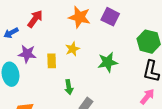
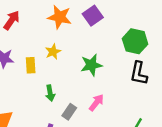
purple square: (110, 17) -> (93, 16), turned 30
pink arrow: (147, 97) -> (96, 103), moved

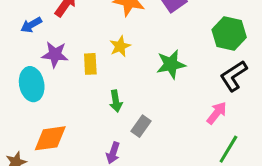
black L-shape: (139, 73) -> (234, 76), turned 45
pink arrow: (96, 103) -> (217, 113), moved

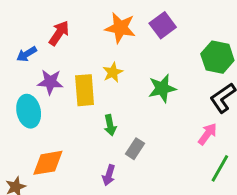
yellow rectangle: (90, 64) -> (85, 90), size x1.5

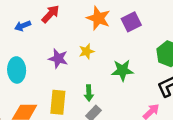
purple star: (50, 82) -> (58, 59), moved
yellow rectangle: (85, 90) -> (58, 102), moved
green arrow: (110, 125) -> (89, 93), moved

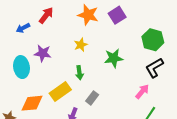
purple star: (58, 59) -> (43, 53), moved
green arrow: (89, 93) -> (79, 73), moved
yellow rectangle: (58, 102) -> (60, 92), turned 55

